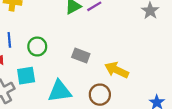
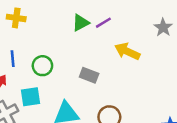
yellow arrow: (117, 70) -> (127, 51), moved

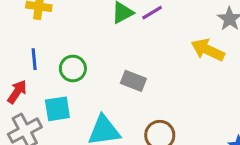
yellow arrow: (127, 51) -> (208, 50), moved

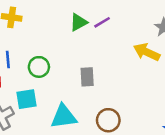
gray rectangle: (133, 81) -> (87, 77), turned 66

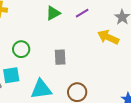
purple line: (102, 22) -> (82, 13), moved

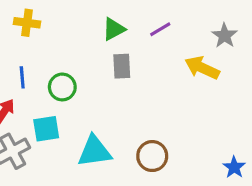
gray rectangle: (60, 57) -> (122, 66), moved

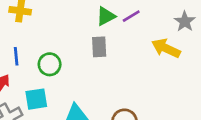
green triangle: (114, 29) -> (106, 16), moved

